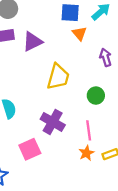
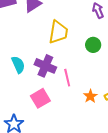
purple cross: (53, 122) -> (45, 66), moved
pink line: (89, 130) -> (67, 78), moved

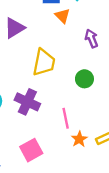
pink line: (67, 78) -> (66, 118), moved
pink square: (40, 98) -> (31, 150), moved

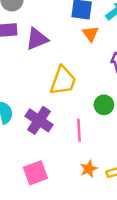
pink line: (66, 118) -> (79, 130), moved

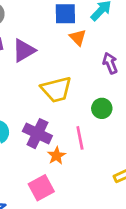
yellow trapezoid: (63, 81) -> (56, 89), turned 64
orange star: (89, 169) -> (56, 156), moved

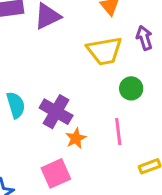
yellow trapezoid: (56, 89) -> (104, 51), moved
pink line: (80, 138) -> (118, 131), moved

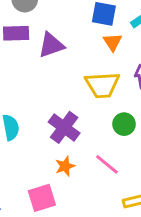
purple cross: (56, 112) -> (64, 127), moved
pink line: (118, 131) -> (107, 164), turned -50

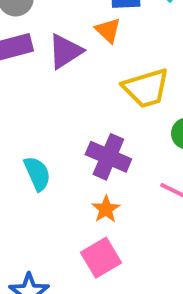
orange triangle: (113, 42) -> (108, 30), moved
orange star: (65, 166) -> (106, 209), moved

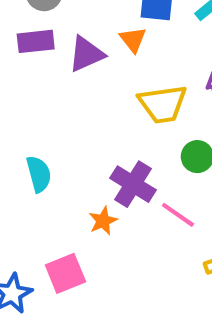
purple cross: (108, 157) -> (133, 184), moved
pink square: (101, 258) -> (65, 273), moved

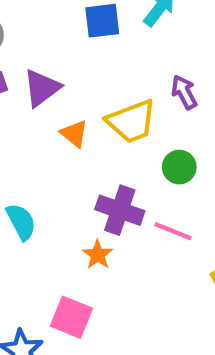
orange triangle: (133, 39) -> (74, 134), moved
pink square: (65, 273) -> (71, 317), turned -33

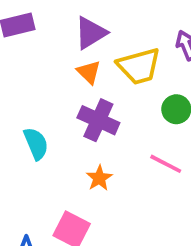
purple triangle: (42, 88) -> (91, 33), moved
purple cross: (120, 210) -> (98, 120), moved

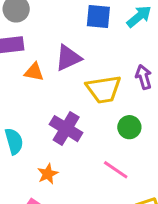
orange triangle: (89, 72) -> (34, 72), moved, turned -40
orange star: (99, 178) -> (48, 174), moved

